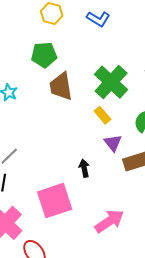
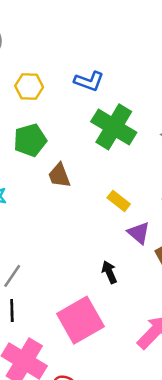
green cross: (111, 82) -> (114, 127), moved
brown trapezoid: (61, 86) -> (59, 175), size x0.7

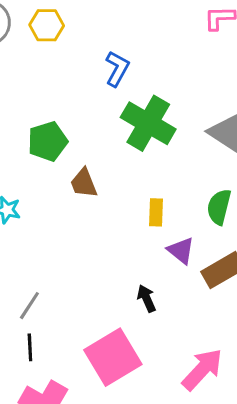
blue L-shape: (89, 81) -> (117, 69), turned -80
yellow hexagon: (29, 86) -> (47, 25), moved
yellow rectangle: (119, 201) -> (156, 212), turned 55

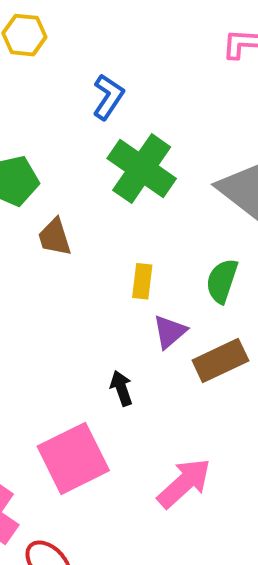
purple triangle: (181, 250) -> (170, 332), turned 36

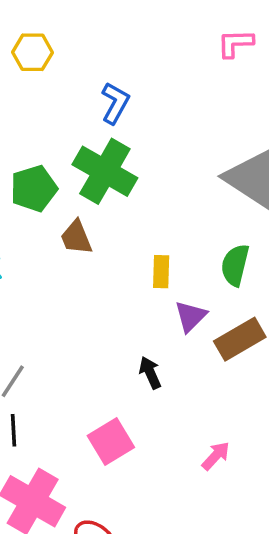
green cross: (142, 169) -> (105, 171), moved
pink square: (73, 458) -> (111, 442), size x0.7
pink arrow: (184, 483) -> (216, 456), size x0.6

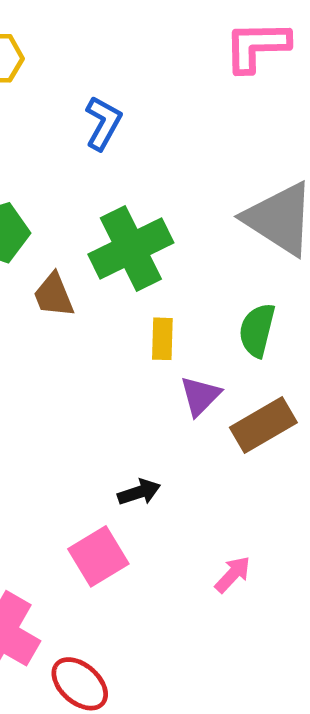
pink L-shape: (235, 43) -> (257, 46), size x1.4
green cross: (105, 171) -> (131, 249), moved, turned 34
black arrow: (150, 373) -> (139, 492), moved, turned 96

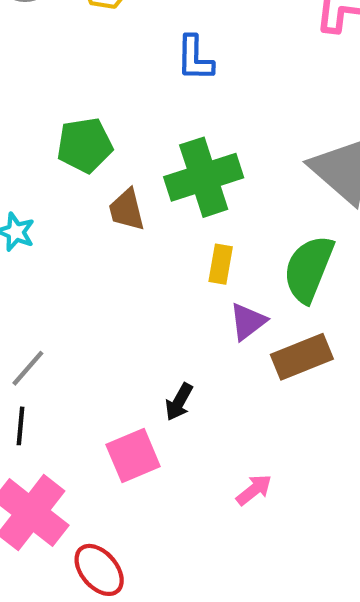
blue L-shape: (103, 123) -> (195, 58), turned 144
green semicircle: (257, 330) -> (309, 269), size x1.4
black arrow: (139, 492) -> (179, 402), turned 129

